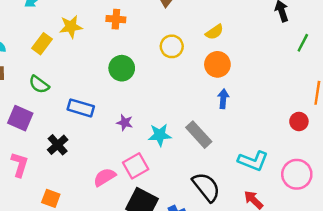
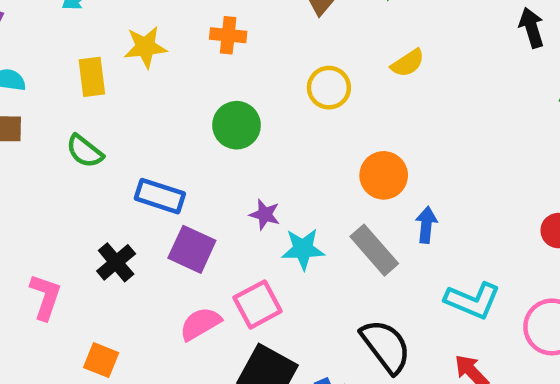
yellow rectangle: (42, 44) -> (92, 77), turned -45
orange circle: (217, 64) -> (384, 175), moved
blue arrow: (223, 99) -> (426, 225), moved
purple square: (20, 118) -> (192, 249), moved
purple star: (125, 123) -> (265, 214), moved

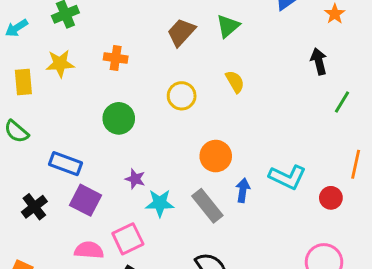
yellow semicircle: (408, 63) -> (235, 82), turned -90
cyan L-shape: (473, 300) -> (287, 177), moved
pink semicircle: (200, 324) -> (89, 250), turned 32

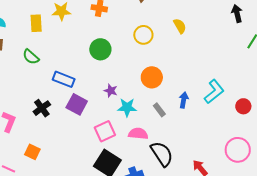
orange circle: (216, 156) -> (152, 77), moved
cyan L-shape: (287, 177) -> (214, 92), turned -65
gray rectangle: (207, 206) -> (159, 110), size x0.6
pink semicircle: (89, 250) -> (138, 134), moved

